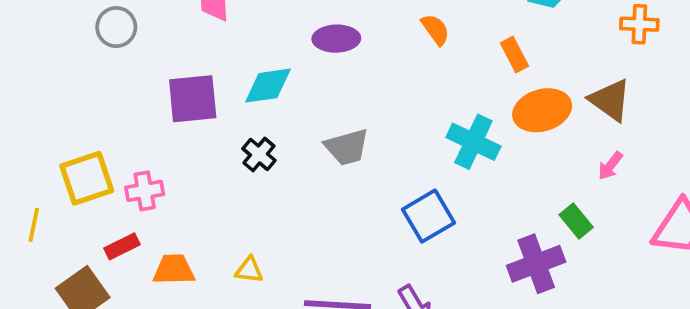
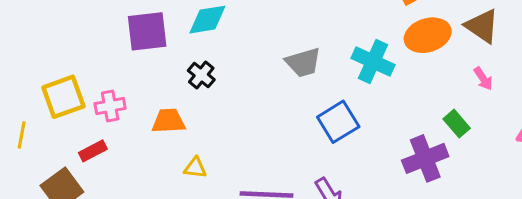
gray trapezoid: (347, 147) -> (303, 62), moved
pink arrow: (610, 166) -> (483, 79), turned -70
orange trapezoid: (174, 270) -> (169, 121), moved

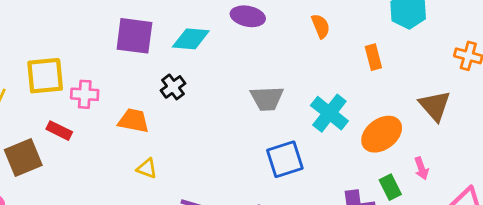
orange ellipse: (428, 35) -> (382, 134), moved, turned -33
pink arrow: (483, 79) -> (421, 168), moved
red rectangle: (93, 151) -> (59, 131), turned 40

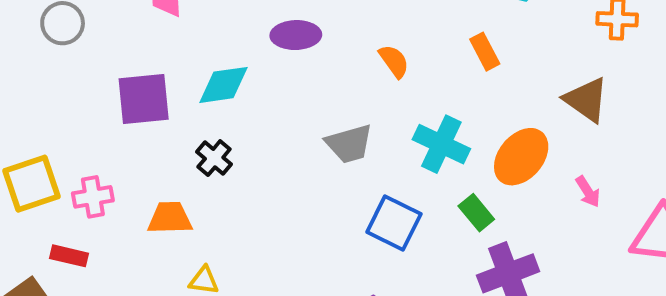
orange semicircle: (321, 26) -> (394, 61), moved
blue square: (285, 159) -> (394, 223), turned -33
green rectangle: (390, 187) -> (476, 213), moved

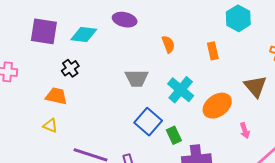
green rectangle: (476, 213) -> (174, 135), moved
orange trapezoid: (170, 218) -> (56, 96), moved

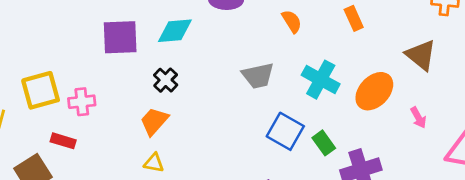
orange trapezoid: (56, 96) -> (154, 121), turned -50

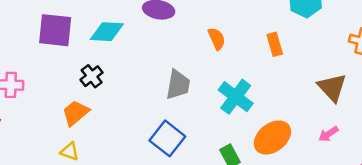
gray trapezoid: (258, 76) -> (178, 85), turned -76
orange ellipse: (374, 91) -> (272, 138), moved
pink arrow: (418, 118) -> (328, 134), moved, turned 78
blue square: (285, 131) -> (167, 138), moved

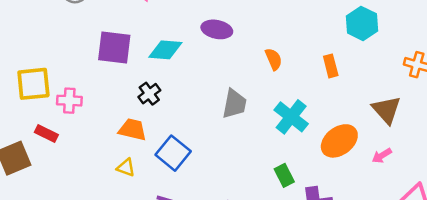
orange trapezoid: (75, 113) -> (133, 130), turned 52
blue square: (167, 138) -> (173, 153), moved
orange ellipse: (272, 138) -> (339, 141), moved

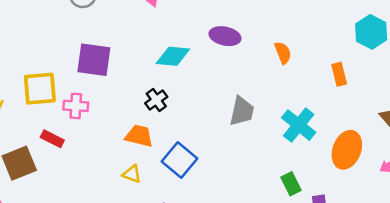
purple square: (114, 48) -> (94, 60), moved
orange semicircle: (274, 59) -> (283, 53), moved
orange ellipse: (339, 141) -> (347, 150), turned -33

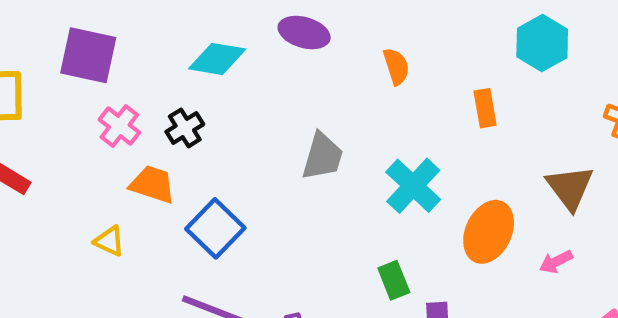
pink cross: (76, 106) -> (119, 126), moved, turned 30
yellow triangle: (132, 174) -> (109, 241), moved

